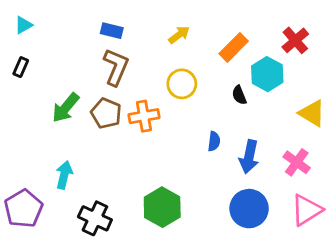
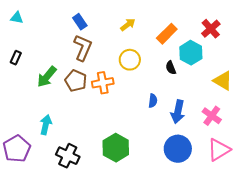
cyan triangle: (24, 25) -> (17, 18), turned 40
blue rectangle: (112, 31) -> (80, 22), turned 42
black rectangle: (21, 67) -> (16, 58), moved

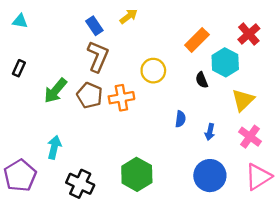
yellow arrow: (128, 25) -> (129, 16), moved
yellow triangle: (223, 81) -> (243, 100), moved, turned 45
blue arrow: (178, 112) -> (210, 132), size x0.6

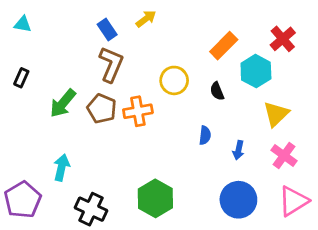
black semicircle: (202, 80) -> (217, 91), moved

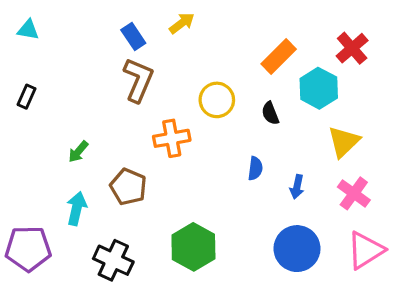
green arrow: (63, 103) -> (78, 152), moved, size x0.6
brown pentagon: (102, 109) -> (128, 187), moved
purple pentagon: (23, 200) -> (28, 249), turned 30

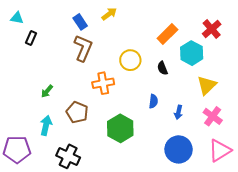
black rectangle: (26, 97) -> (31, 38), moved
green hexagon: (193, 247) -> (120, 128), moved

